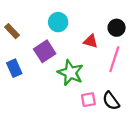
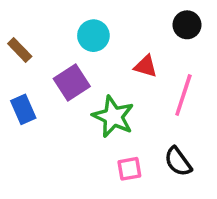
black circle: (117, 28) -> (187, 25), moved
pink square: (88, 100) -> (129, 169), moved

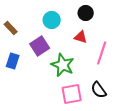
black circle: (187, 25) -> (86, 13), moved
blue rectangle: (23, 109) -> (13, 61), turned 42
pink square: (129, 169) -> (72, 94), size x1.5

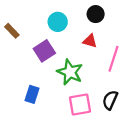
blue rectangle: (13, 61) -> (32, 94), moved
black semicircle: (99, 90) -> (110, 100), turned 60

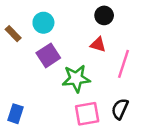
cyan circle: (58, 22) -> (43, 23), moved
green star: (70, 72) -> (76, 79), turned -30
blue rectangle: (32, 94) -> (16, 114), moved

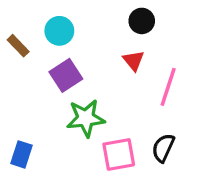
red triangle: (98, 45) -> (134, 61), turned 35
green star: (76, 79) -> (86, 118), moved

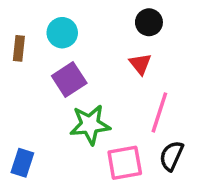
brown rectangle: (18, 46) -> (19, 48), turned 50
pink line: (168, 87) -> (159, 112), moved

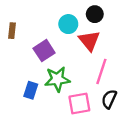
cyan circle: (62, 33) -> (68, 24), moved
red triangle: (140, 64) -> (89, 41), size x1.5
blue rectangle: (22, 163) -> (31, 90), moved

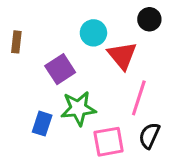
black circle: (95, 14) -> (149, 19), moved

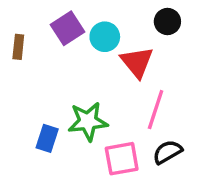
purple square: (60, 69) -> (67, 28), moved
black semicircle: (149, 136) -> (167, 152), turned 36

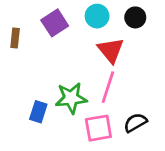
cyan circle: (105, 37) -> (97, 16), moved
pink line: (156, 110) -> (108, 87), moved

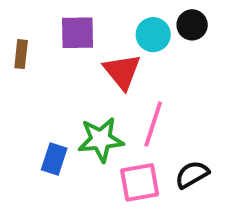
cyan circle: (97, 16) -> (153, 35), moved
purple square: (55, 23) -> (77, 33), turned 32
red triangle: (111, 50) -> (122, 72), moved

